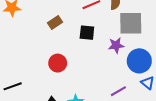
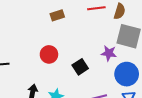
black square: (87, 33) -> (80, 67), moved, turned 35

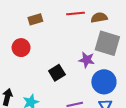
brown semicircle: (120, 11) -> (99, 18), turned -119
red circle: (49, 54) -> (21, 48), moved

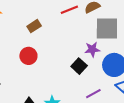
black square: (57, 73) -> (79, 66), moved

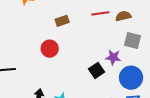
gray square: (107, 29) -> (132, 40), size x0.7

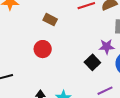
brown rectangle: (62, 21) -> (50, 20), turned 56

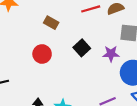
black square: (92, 62) -> (82, 48), moved

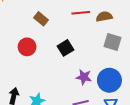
purple star: (111, 54) -> (84, 77), moved

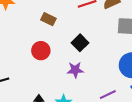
purple star: (84, 77) -> (75, 70), moved

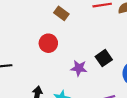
black square: (80, 43) -> (104, 58), moved

